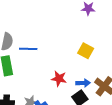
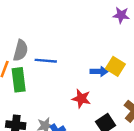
blue arrow: (83, 83) -> (99, 71), moved

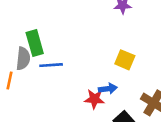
blue arrow: (99, 71) -> (108, 89), moved
green rectangle: (19, 80) -> (35, 43), moved

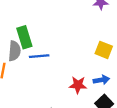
blue arrow: (108, 89) -> (101, 80), moved

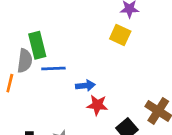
yellow square: (104, 50) -> (120, 35), moved
blue arrow: (101, 80) -> (85, 86), moved

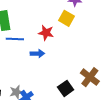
red star: (97, 105) -> (46, 33), moved

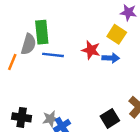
blue arrow: (37, 54) -> (111, 58), moved

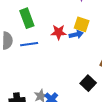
green rectangle: (42, 32) -> (27, 18), moved
yellow square: (117, 34) -> (82, 24), moved

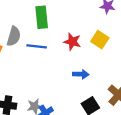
blue arrow: (76, 34) -> (81, 74), moved

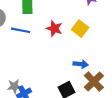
blue arrow: (81, 74) -> (81, 64), moved

